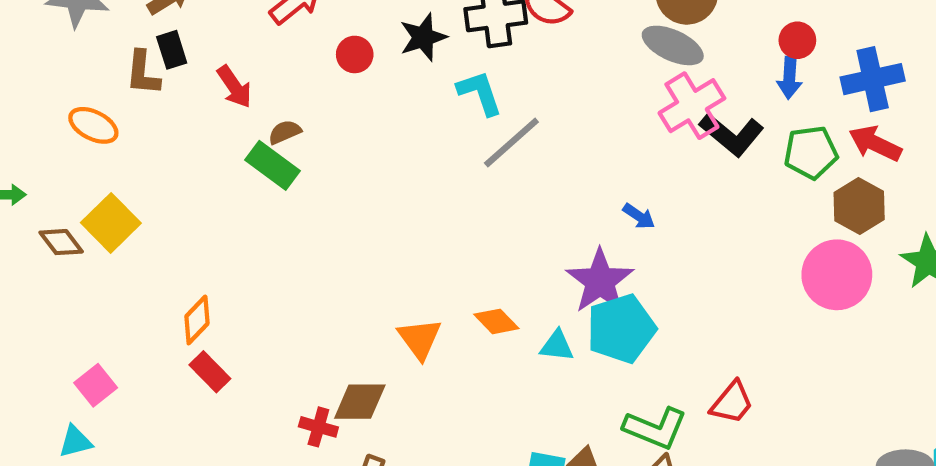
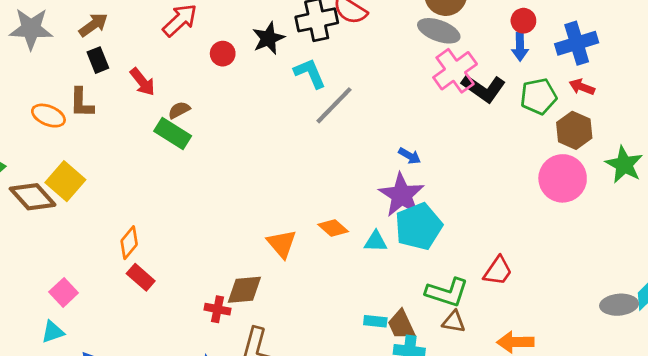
brown L-shape: (143, 73) -> (82, 103), moved
red arrow: (875, 144) -> (582, 87), size x0.7
blue arrow: (639, 216) -> (410, 156), moved
brown diamond: (61, 242) -> (33, 197), size x1.5

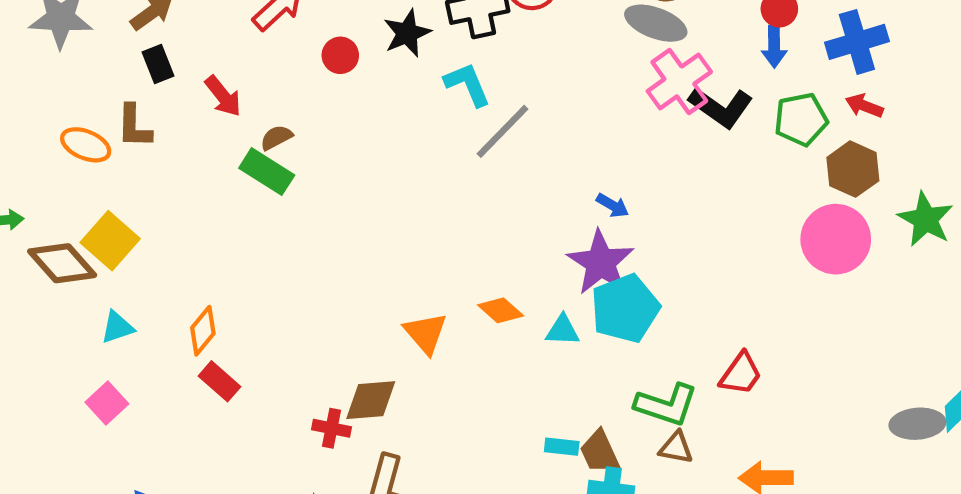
cyan triangle: (53, 332) -> (117, 327), moved

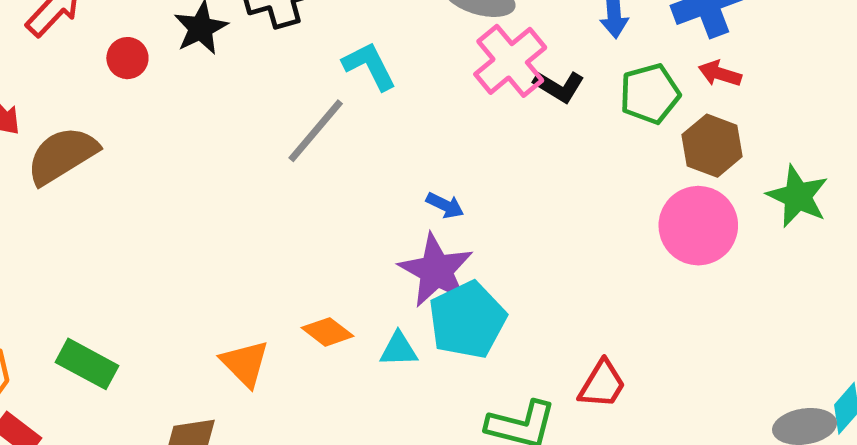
cyan L-shape: (467, 84) -> (369, 66), moved
black L-shape: (721, 107) -> (559, 86), size x0.7
brown semicircle: (276, 137) -> (62, 155), size x2.0
green rectangle: (267, 172) -> (87, 364), moved

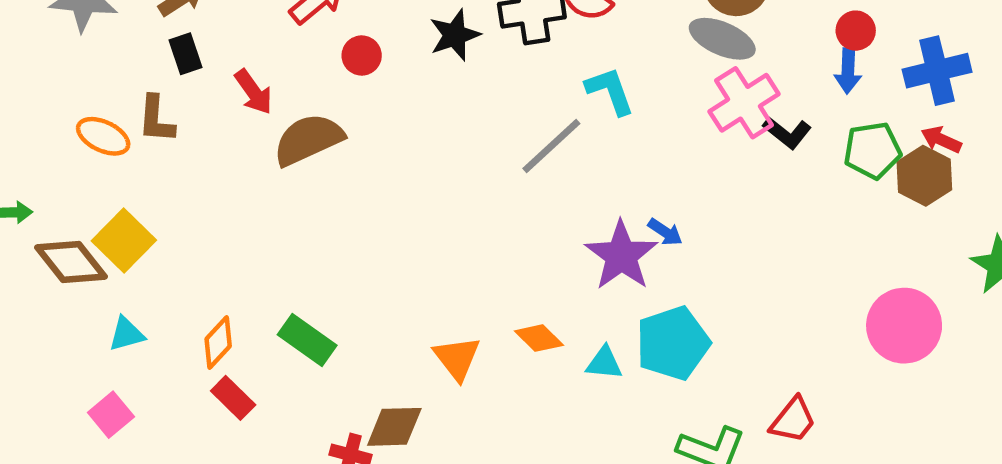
red circle: (127, 58) -> (362, 56), moved
brown hexagon: (712, 146) -> (924, 176), moved
pink circle: (698, 226) -> (904, 326), moved
purple star: (436, 270) -> (621, 256), moved

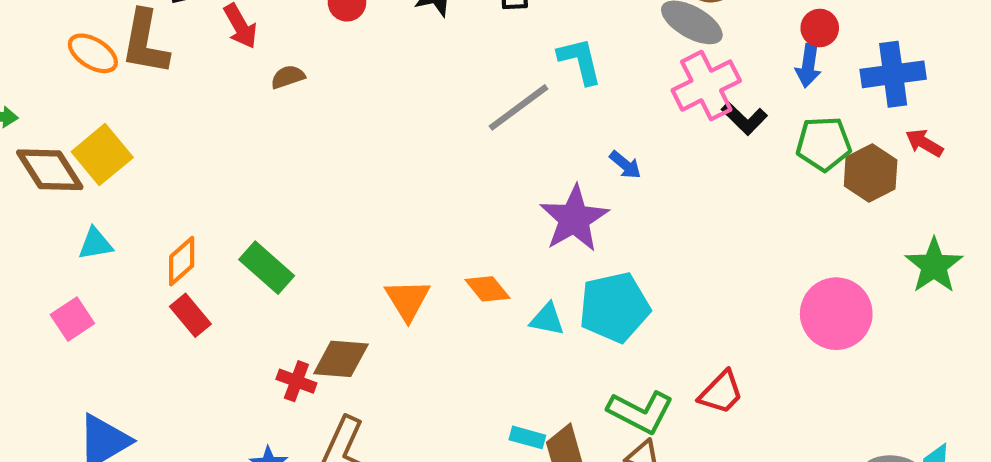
brown L-shape: (156, 119) -> (145, 42), size x1.4
brown semicircle: (308, 139) -> (288, 77), size x0.5
red arrow: (941, 140) -> (924, 143), moved
blue arrow: (665, 232) -> (625, 165), moved

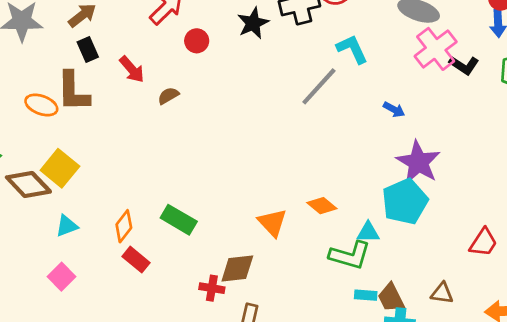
purple star: (574, 219) -> (418, 162), moved
cyan triangle: (547, 319) -> (368, 232), moved
green L-shape: (640, 412) -> (350, 255), moved

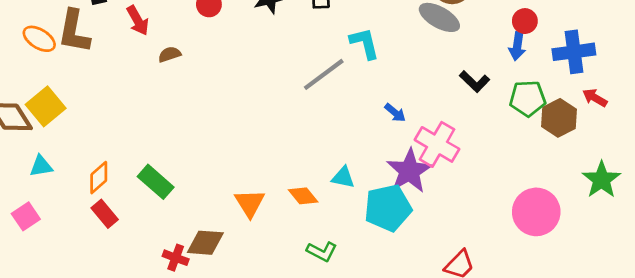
pink cross: (436, 49) -> (437, 144), moved, turned -33
cyan triangle: (368, 232) -> (343, 177), moved
green L-shape: (350, 255) -> (322, 251), size x0.7

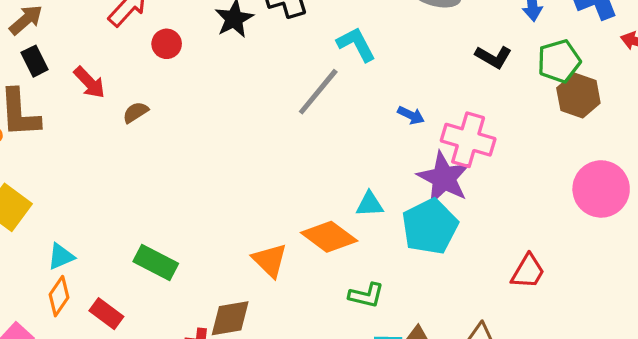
brown hexagon: (559, 118) -> (578, 95), moved
cyan triangle: (41, 166) -> (61, 256), moved
orange diamond: (99, 178) -> (59, 296), moved
orange diamond: (303, 196) -> (329, 237), size x1.5

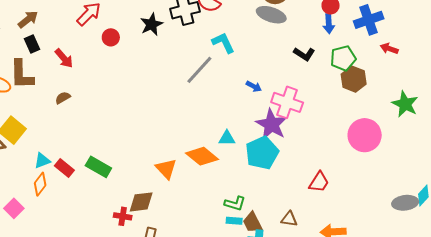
brown semicircle: (135, 112) -> (63, 98), moved
green L-shape: (366, 295) -> (235, 204), moved
red rectangle: (106, 314) -> (64, 168), moved

